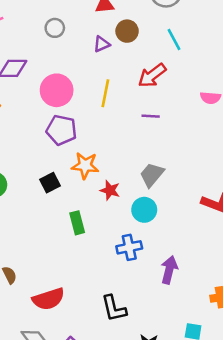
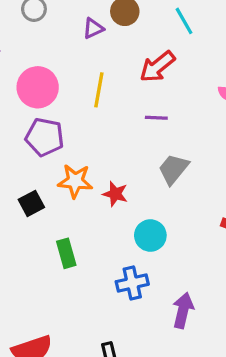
gray trapezoid: (152, 175) -> (173, 169), moved
red star: (110, 190) -> (115, 194), moved

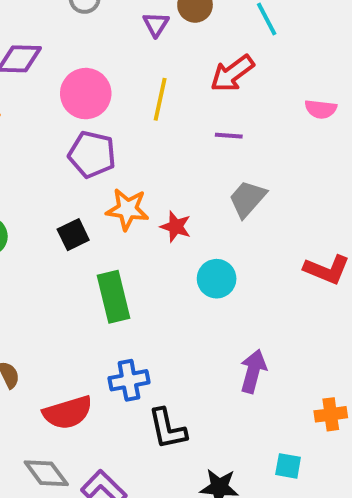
purple triangle: (93, 28) -> (156, 24), turned -35
green rectangle: (66, 253) -> (114, 297), size x1.4
blue cross: (132, 283) -> (129, 380), moved

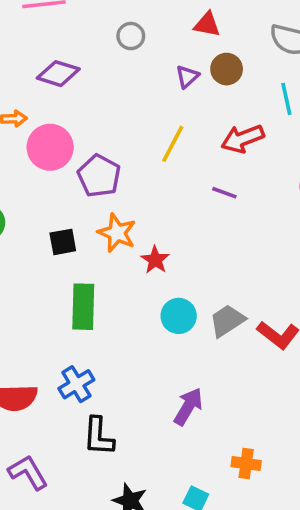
pink circle: (86, 94) -> (50, 147), moved
gray trapezoid: (247, 199) -> (227, 321), moved
blue cross: (129, 380) -> (76, 384), turned -36

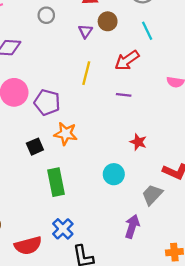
red star: (155, 260) -> (138, 142), moved
gray trapezoid: (227, 321) -> (152, 195), moved

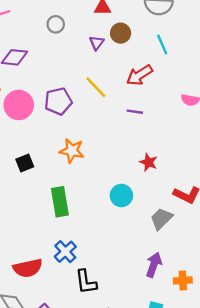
yellow line: (86, 73) -> (96, 87), turned -60
purple pentagon: (47, 102) -> (58, 101), moved, turned -30
black square: (35, 147) -> (25, 163), moved
purple arrow: (132, 226) -> (154, 265), moved

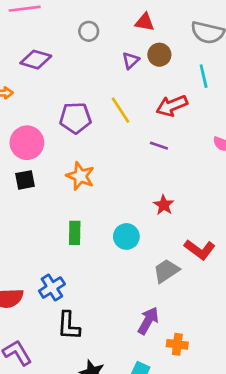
pink circle: (19, 105) -> (27, 143), moved
green rectangle: (60, 202) -> (75, 233), moved, size x0.7

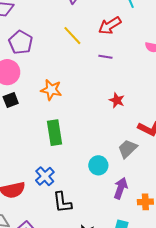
purple pentagon: (75, 118) -> (21, 42), moved, turned -30
green rectangle: (75, 233) -> (55, 133), size x1.4
cyan circle: (126, 236) -> (98, 165), moved

